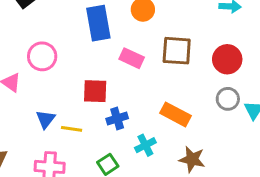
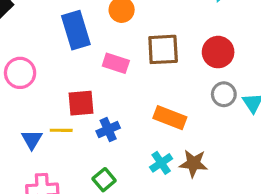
yellow line: (72, 129) -> (61, 130), moved
cyan cross: (145, 145) -> (161, 163), moved

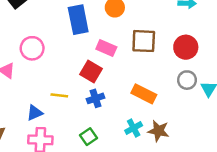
red square: (81, 103) -> (91, 71), moved, turned 30
blue triangle: (32, 140) -> (35, 113), moved, turned 30

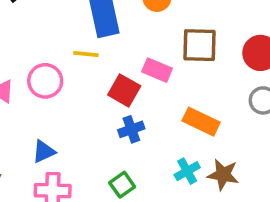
pink circle: (32, 48) -> (45, 81), moved
pink rectangle: (106, 48) -> (157, 70), moved
yellow line: (59, 95) -> (86, 54), moved

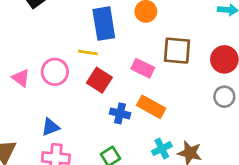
red square: (124, 90) -> (99, 80), moved
orange rectangle: (201, 122) -> (151, 107), moved
blue cross: (131, 129) -> (120, 113), turned 30

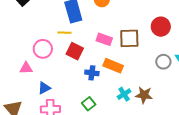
brown square: (177, 51) -> (129, 38), moved
pink triangle: (21, 78) -> (26, 68), moved, turned -32
gray circle: (224, 97) -> (163, 62), moved

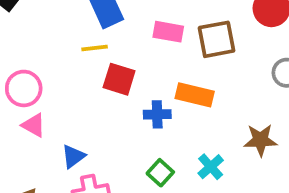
pink rectangle: (104, 39) -> (168, 32), moved
pink circle: (43, 49) -> (24, 88), moved
pink triangle: (26, 68) -> (34, 125), turned 40
cyan cross: (124, 94) -> (211, 167), moved

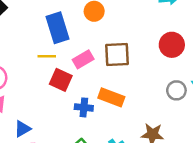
pink rectangle: (168, 32) -> (83, 59), moved, turned -48
brown square: (216, 39) -> (117, 55), moved

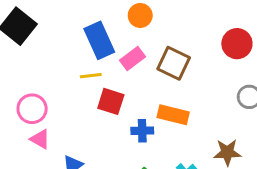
brown square: (117, 55) -> (174, 63), turned 36
pink rectangle: (83, 59) -> (133, 58), moved

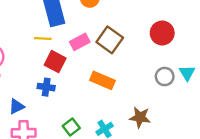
pink rectangle: (133, 58) -> (80, 42), moved
blue cross: (142, 131) -> (46, 87), moved

